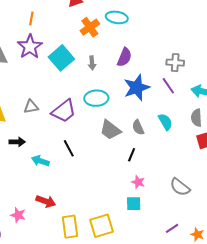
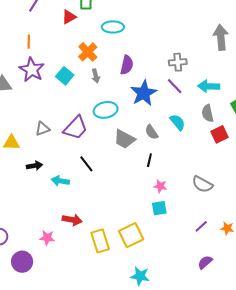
orange cross: (90, 27) -> (88, 52), moved
cyan square: (61, 58) -> (65, 76), size x0.7

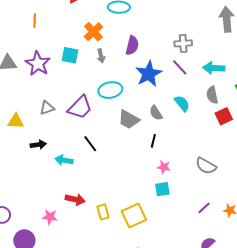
purple star: (32, 70) -> (38, 64), moved
cyan square: (65, 76) -> (70, 55), turned -30
yellow rectangle: (100, 241) -> (103, 212), moved, size x0.7

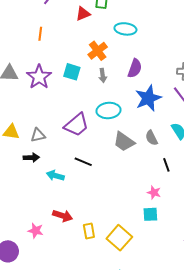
gray triangle: (47, 108) -> (38, 135), moved
black line: (153, 141) -> (166, 165), moved, turned -40
black line: (90, 144) -> (83, 162), turned -36
yellow square: (134, 216) -> (119, 238), turned -30

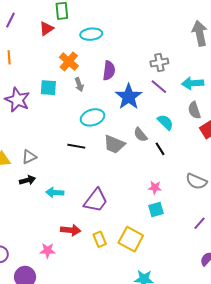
purple trapezoid: (77, 125) -> (96, 200), moved
black line: (83, 162) -> (76, 146), moved
black line: (166, 165) -> (160, 149), moved

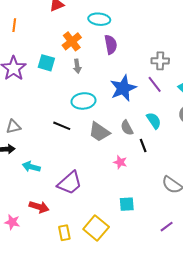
purple semicircle: (109, 71) -> (111, 45), moved, turned -30
pink star: (155, 188) -> (120, 162), moved
yellow rectangle: (100, 239) -> (64, 233), moved

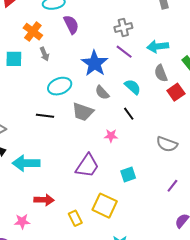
gray semicircle: (127, 128) -> (102, 93), moved
cyan arrow: (31, 167) -> (26, 163), size x1.5
purple trapezoid: (70, 183) -> (87, 166), moved

